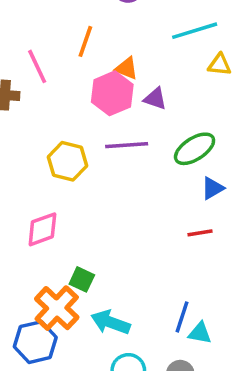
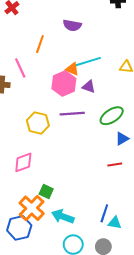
cyan line: (195, 31) -> (88, 62), moved
orange line: (85, 41) -> (40, 44), moved

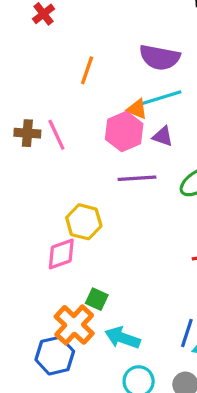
purple semicircle: (72, 25) -> (160, 57), moved, size x1.4
pink line: (20, 68) -> (56, 135), moved
yellow hexagon: (38, 123) -> (84, 222), moved

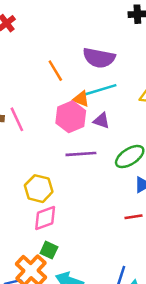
orange line: (87, 70) -> (55, 71), moved, turned -50
pink diamond: (61, 254) -> (45, 218), moved

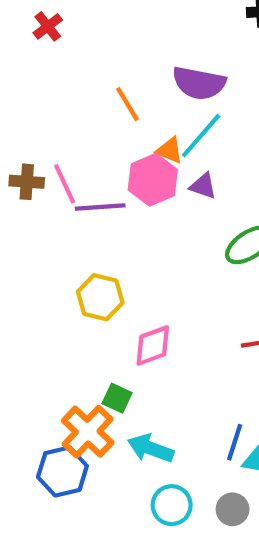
cyan line: (100, 90) -> (201, 136), turned -32
purple line: (81, 154) -> (100, 207), moved
pink diamond: (45, 218) -> (153, 346), moved

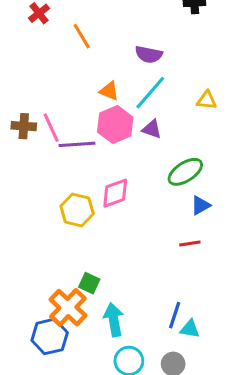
purple semicircle: (199, 83) -> (149, 54), size x0.7
orange line: (128, 104) -> (82, 36), moved
orange triangle: (170, 150) -> (109, 91), moved
pink diamond: (153, 346) -> (115, 193), moved
cyan arrow: (151, 448) -> (114, 320), turned 60

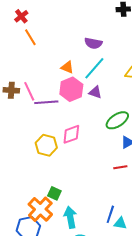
orange line: (82, 36) -> (30, 37), moved

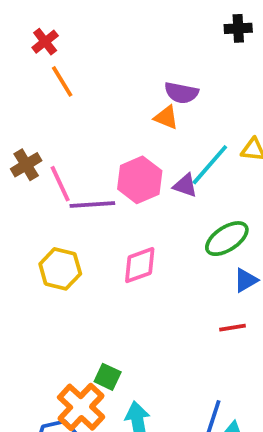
orange triangle: (67, 67) -> (166, 117), moved
cyan line: (94, 68) -> (210, 165), moved
brown cross: (11, 90) -> (26, 165), moved, turned -35
yellow hexagon: (46, 145) -> (60, 269), moved

